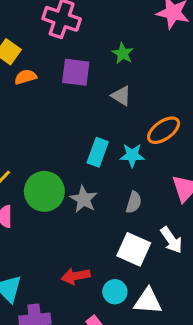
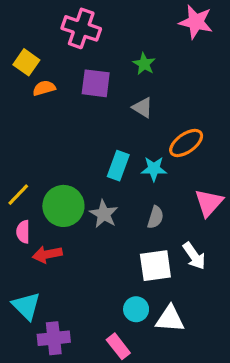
white square: (134, 249) -> (155, 266), turned -32
red arrow: (76, 276) -> (47, 254), moved

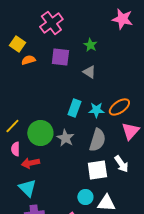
pink cross: (81, 28) -> (51, 23), turned 35
orange ellipse: (186, 143) -> (119, 107), moved
gray semicircle: (155, 217) -> (97, 140), size x1.6
cyan triangle: (26, 306) -> (27, 188), moved

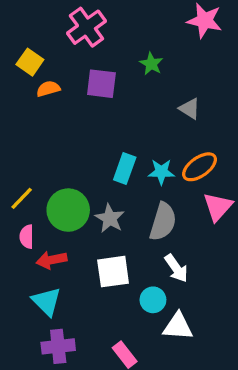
gray triangle: (89, 72) -> (190, 109), moved
white arrow: (121, 164) -> (176, 268), moved
white square: (97, 170) -> (113, 272), moved
cyan circle: (85, 197) -> (153, 300), moved

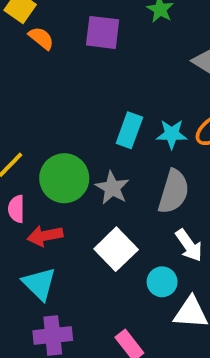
orange semicircle: (48, 89) -> (41, 38), turned 55
white square: (113, 272) -> (116, 249), turned -36

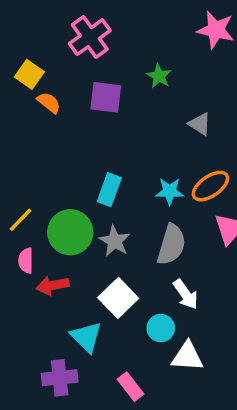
cyan rectangle: (129, 130) -> (109, 190), moved
cyan triangle: (39, 284) -> (86, 337), moved

